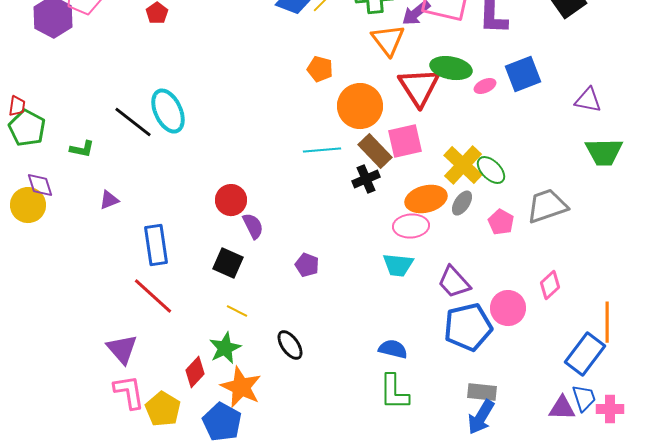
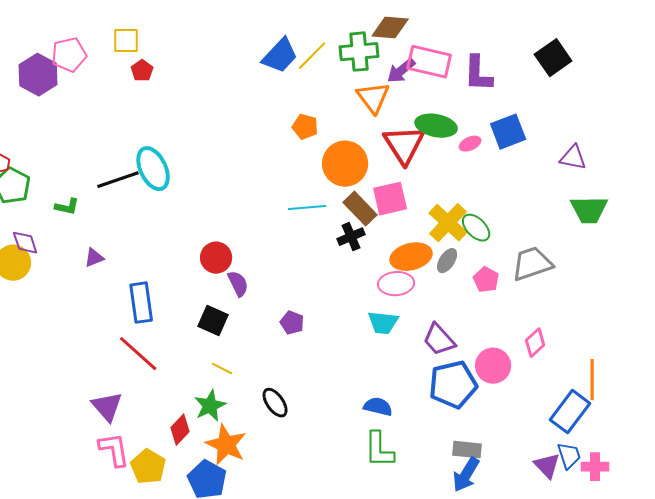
black line: (133, 122) -> (118, 180), turned -57
purple triangle: (562, 408) -> (547, 466), turned 44

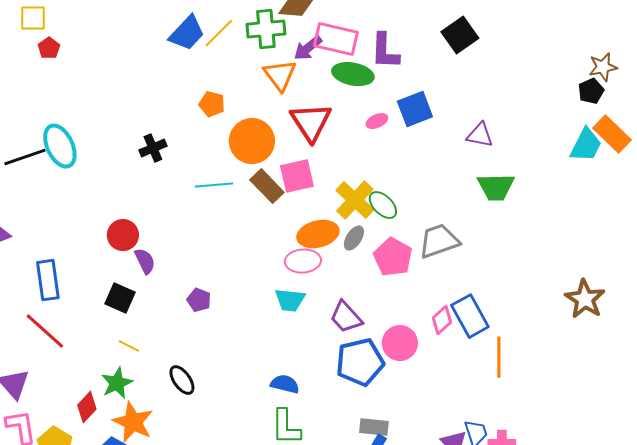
green ellipse: (436, 126) -> (353, 74), moved
black cross: (351, 237) -> (153, 148), moved
pink pentagon: (486, 280) -> (393, 257), size x1.5
blue rectangle: (570, 412) -> (470, 316), moved, turned -66

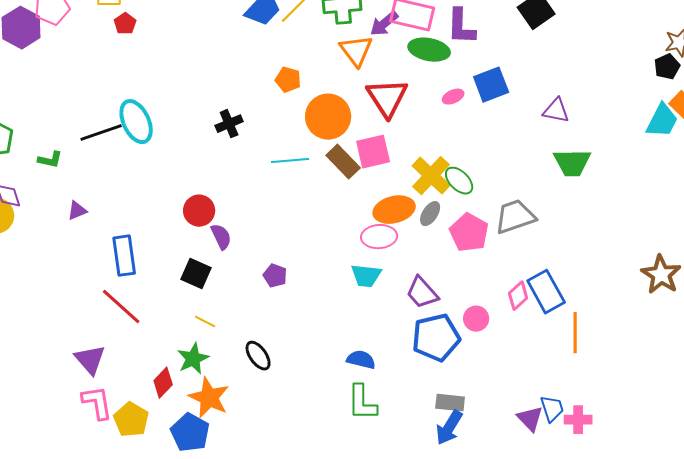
pink circle: (400, 343) -> (476, 319), size x0.7

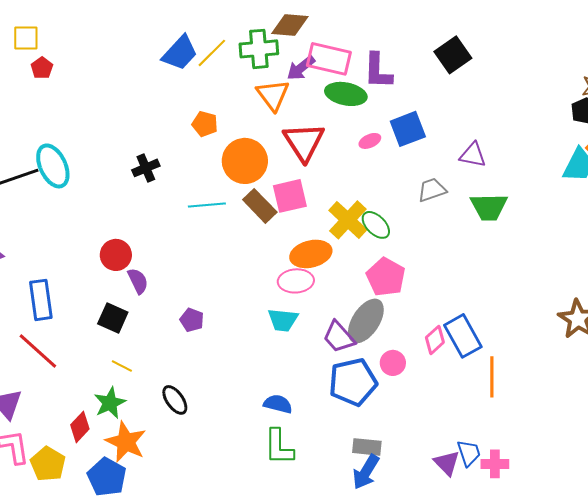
gray ellipse: (430, 214) -> (366, 321), moved, size x1.8
gray trapezoid: (515, 217) -> (432, 190), moved, size x0.7

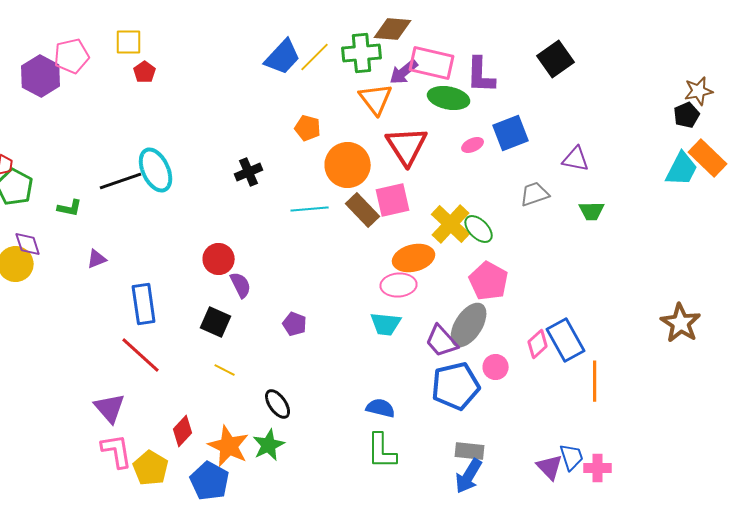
green trapezoid: (489, 207) -> (592, 211), size x0.7
green star: (110, 403) -> (269, 445), moved

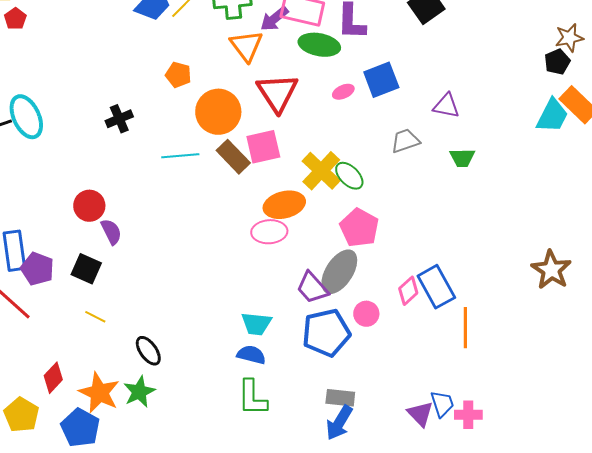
purple pentagon: (295, 324) -> (37, 269), moved, size x1.4
cyan trapezoid: (386, 324) -> (256, 324), moved

